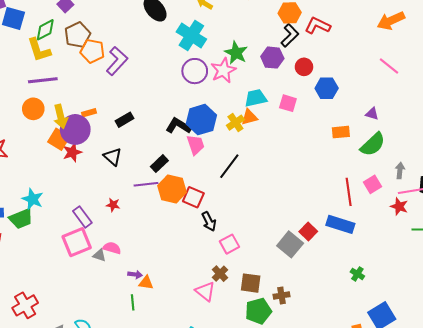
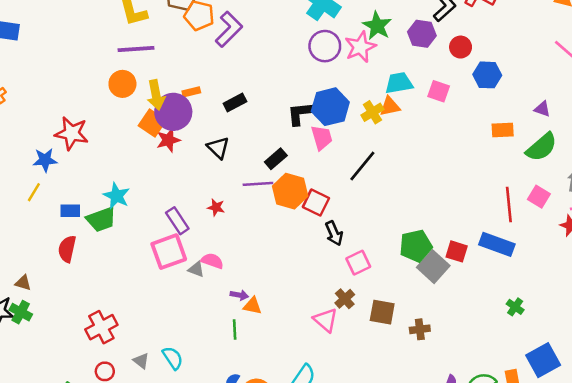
black L-shape: (178, 126) -> (301, 113), turned -40
pink square: (373, 184) -> (539, 197), turned -30
red square: (308, 231) -> (457, 251), turned -30
green pentagon: (258, 311) -> (416, 246), moved

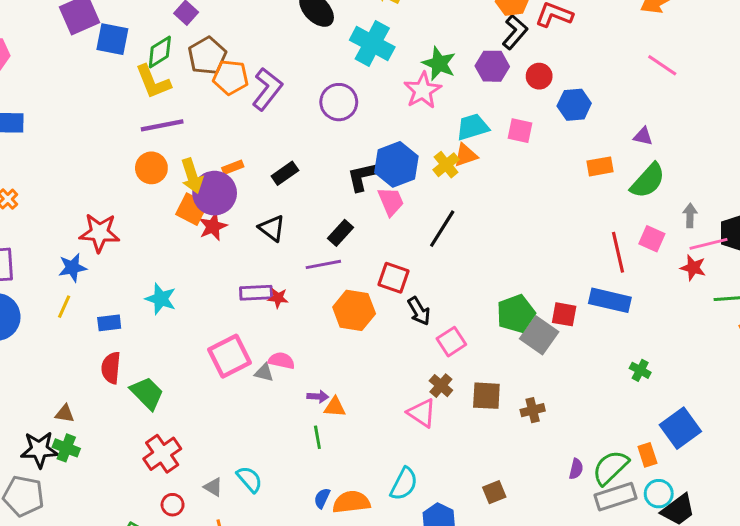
purple circle: (325, 46) -> (339, 102), moved
orange hexagon: (290, 191) -> (354, 310), moved
green trapezoid: (101, 219) -> (147, 393), moved, turned -108
purple rectangle: (177, 221) -> (256, 293), moved, turned -52

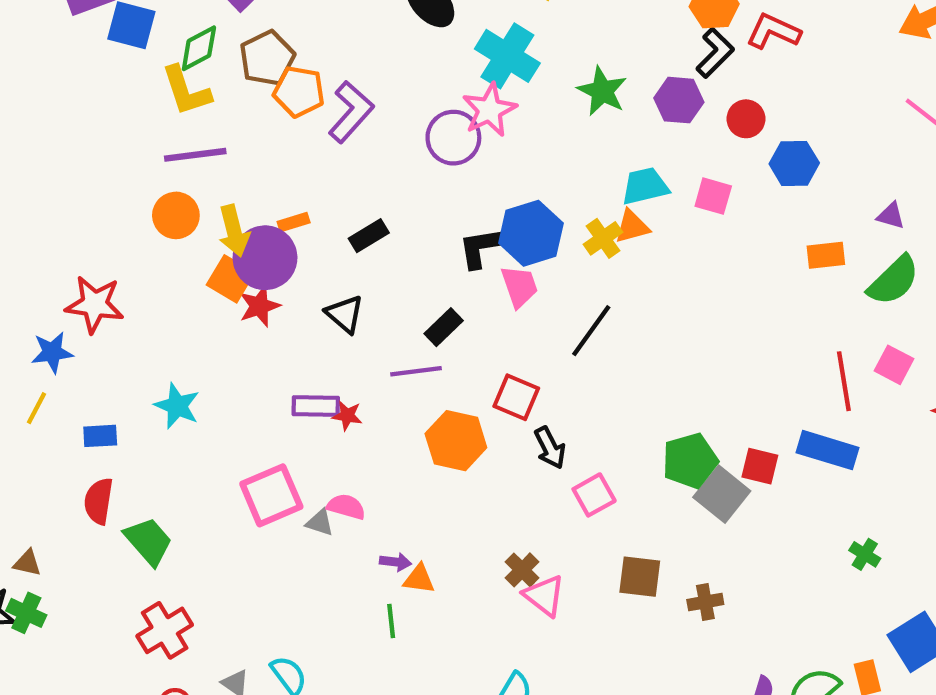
pink star: (423, 90) -> (489, 110), moved
brown cross: (441, 386) -> (522, 570), moved

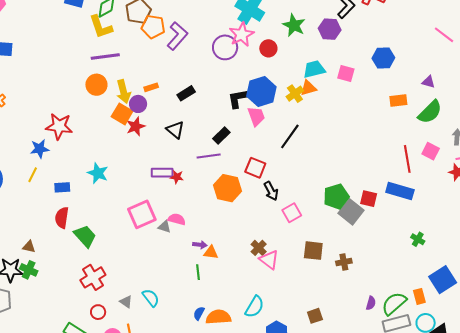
red circle: (746, 119) -> (268, 48), moved
purple circle: (265, 258) -> (138, 104), size x0.6

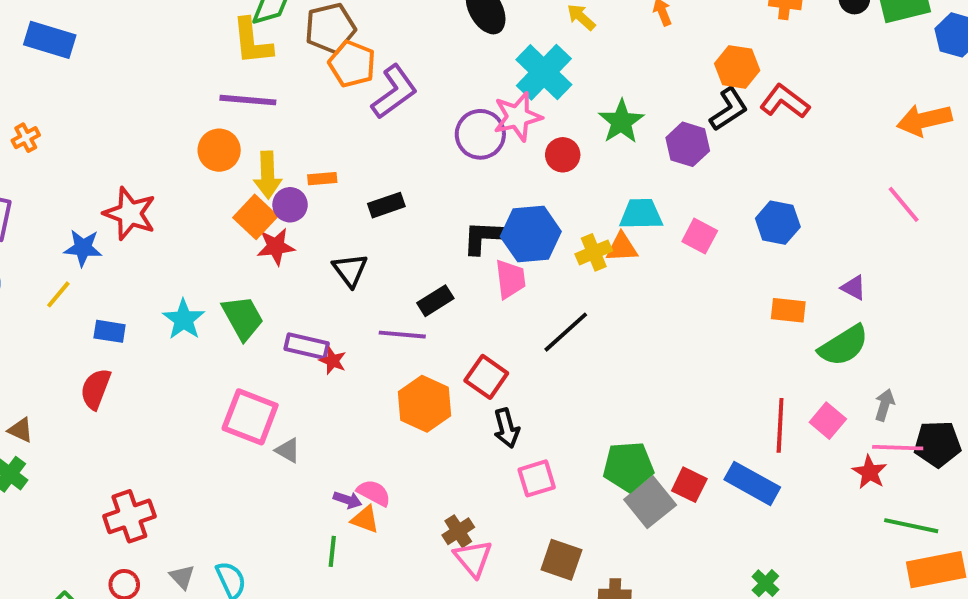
pink square: (142, 214) -> (250, 417), turned 32
pink semicircle: (177, 219) -> (374, 493), moved
green trapezoid: (85, 236) -> (243, 318), moved

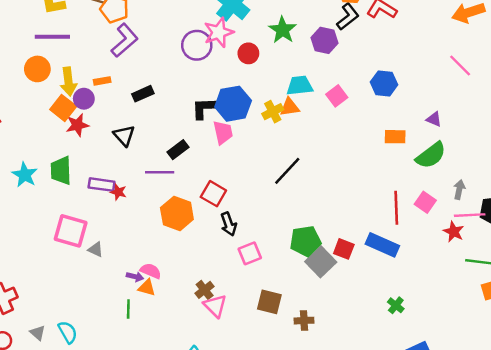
purple L-shape: (394, 92) -> (125, 40), moved
pink square: (700, 236) -> (337, 96), turned 30
green trapezoid: (243, 318) -> (61, 171), turned -148
black line: (566, 332) -> (287, 171), moved

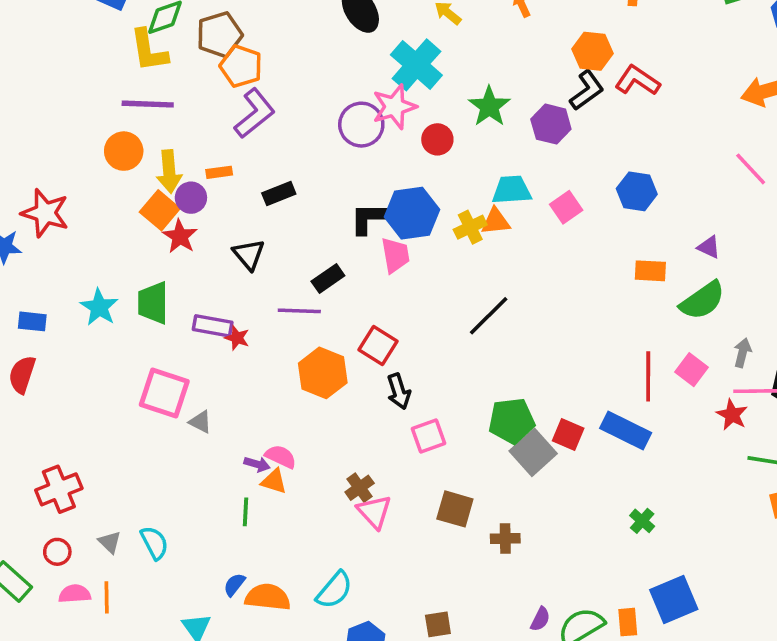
red star: (77, 125) -> (180, 236), turned -30

